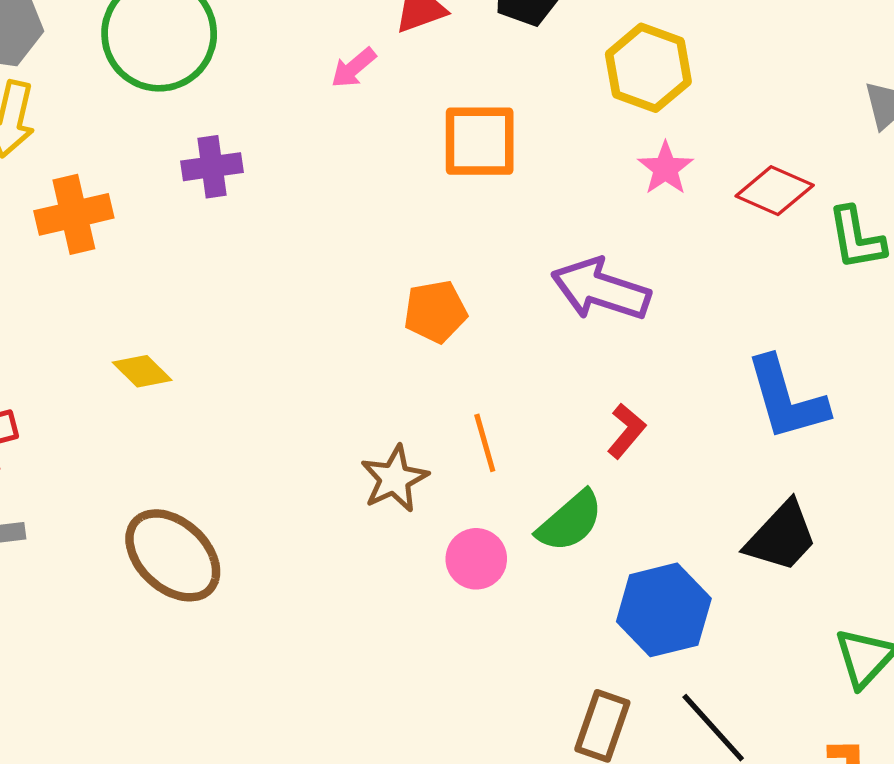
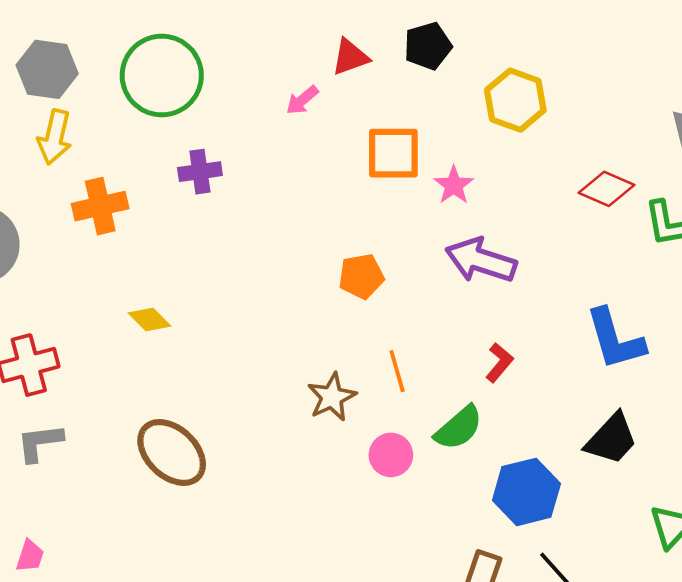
pink star: (665, 168) -> (454, 185), moved

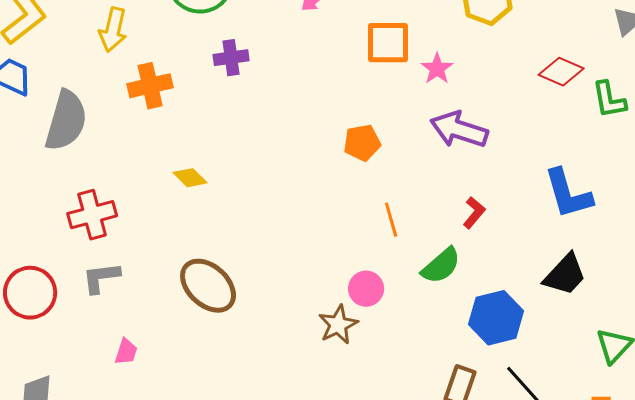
brown star: (332, 397) -> (338, 325), moved
pink circle: (391, 455) -> (366, 289), moved
pink trapezoid: (30, 556) -> (126, 352), moved

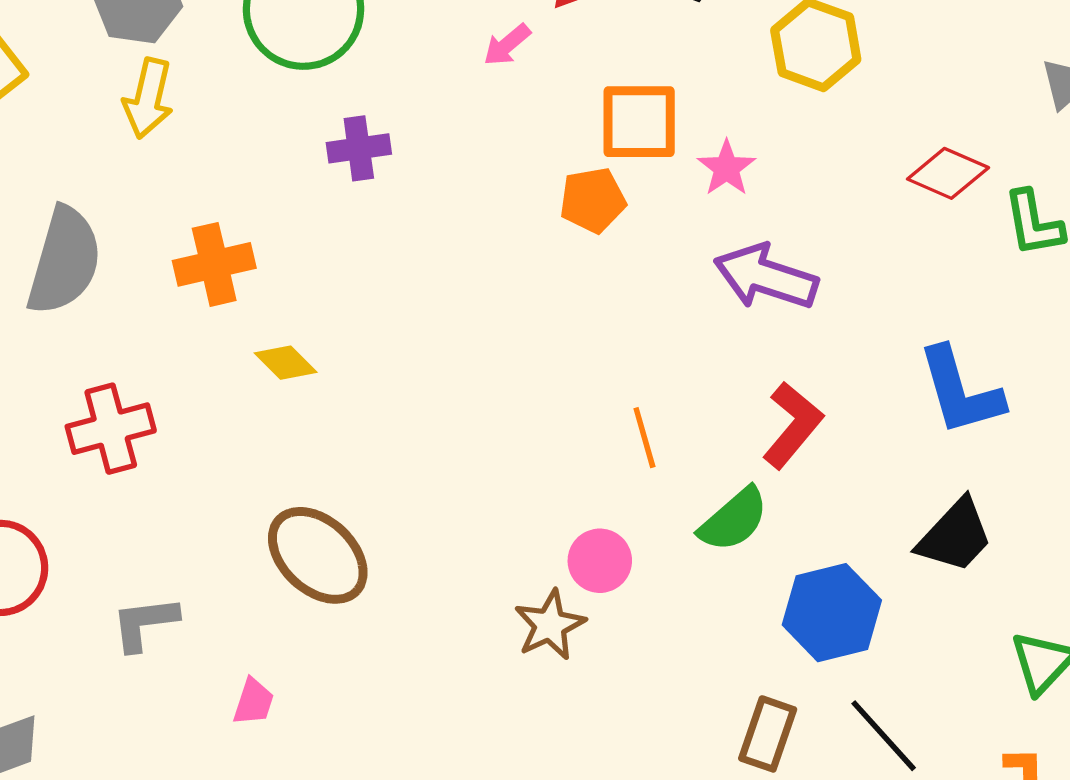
orange cross: (150, 86) -> (214, 264), moved
orange pentagon: (362, 143) -> (593, 200), moved
red L-shape: (474, 213) -> (793, 425), size x1.5
gray L-shape: (101, 278) -> (145, 623), moved
pink trapezoid: (126, 352) -> (254, 702), moved

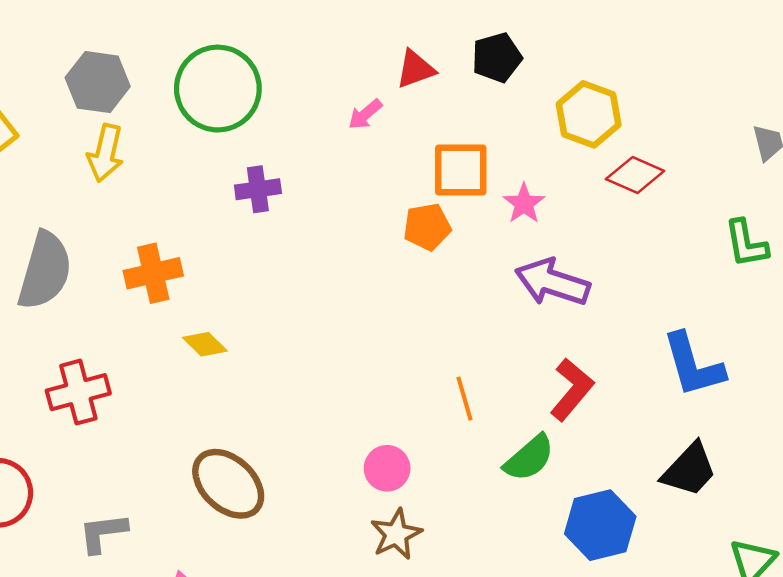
red diamond: (948, 173) -> (635, 175), moved
pink circle: (600, 561) -> (387, 468), moved

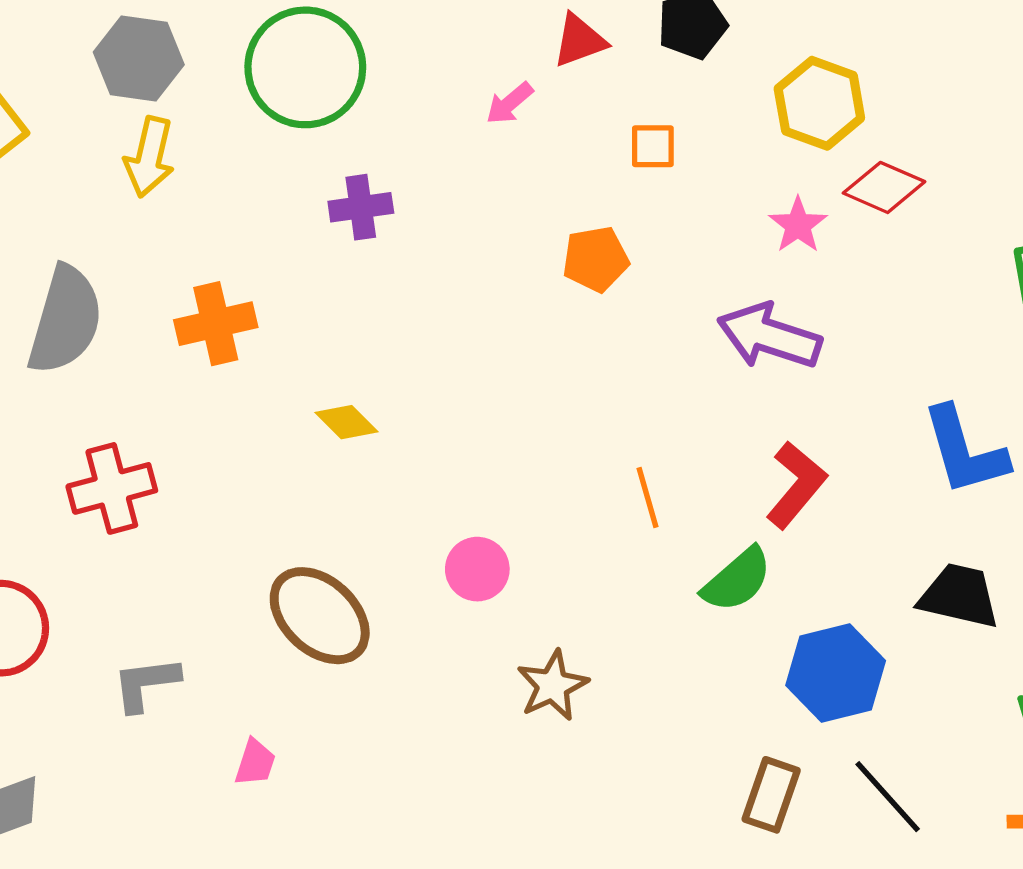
orange square: (461, 170) -> (653, 146), moved, size x0.6
pink star: (524, 203) -> (798, 225), moved
yellow diamond: (205, 344) -> (347, 422), moved
pink circle: (387, 468) -> (477, 569), moved
black trapezoid: (689, 470) -> (959, 596), turned -120

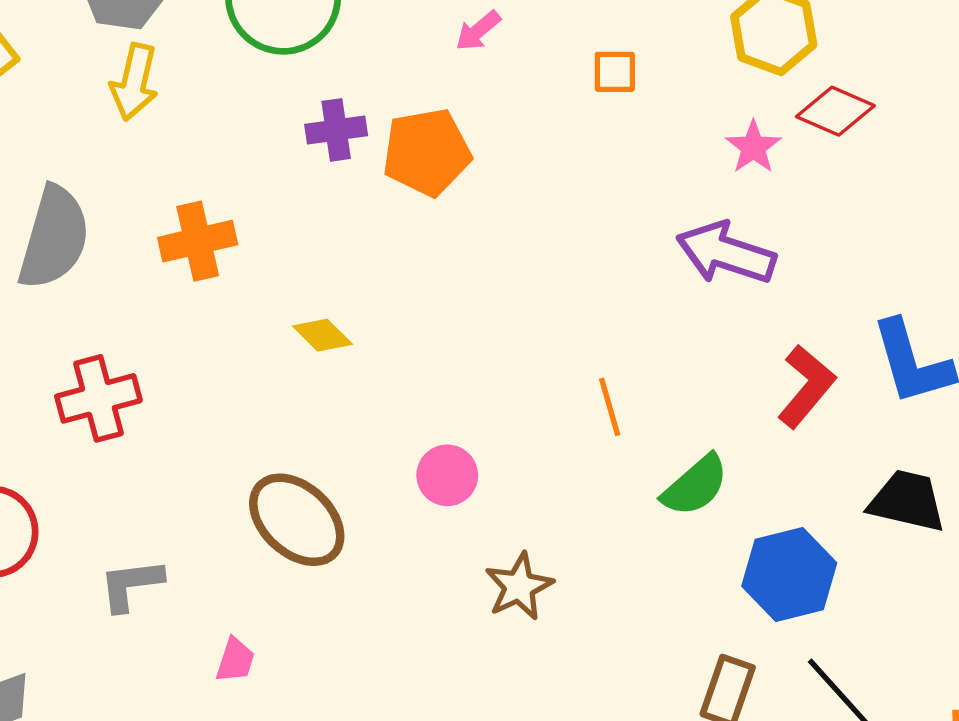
orange pentagon: (596, 259) -> (427, 152), moved, size x1.4
red L-shape: (796, 485) -> (806, 386), moved

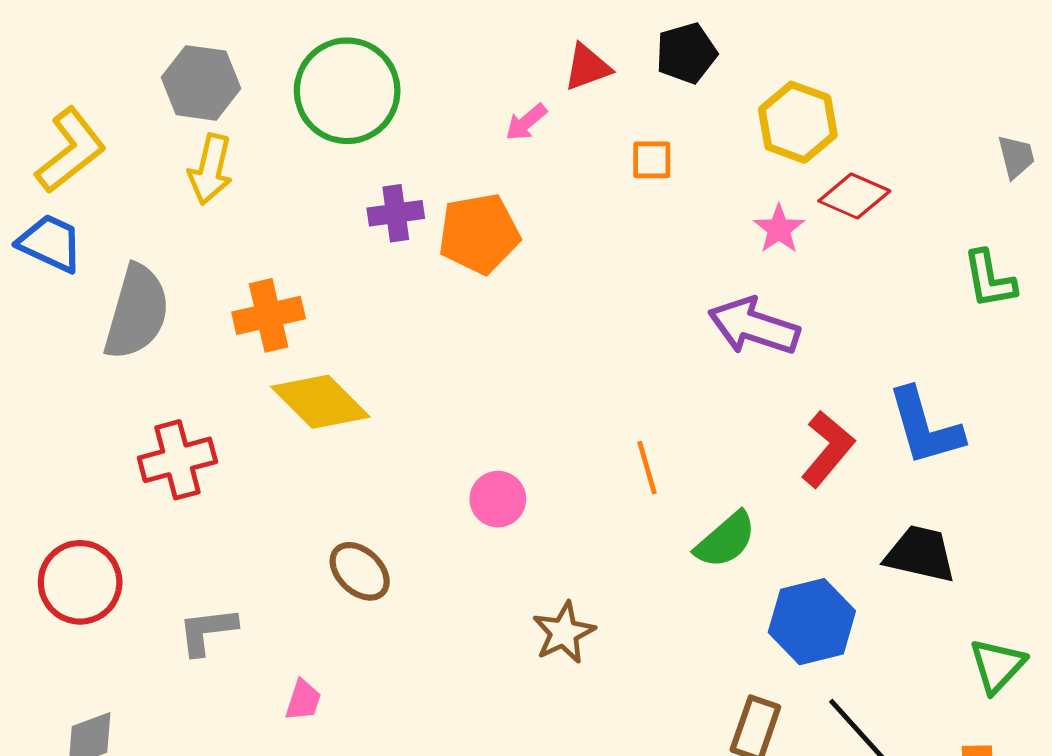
yellow diamond: (322, 335) -> (320, 402), moved, size x1.8
pink circle: (447, 475) -> (498, 499), moved
brown ellipse: (297, 520) -> (360, 571), size x0.7

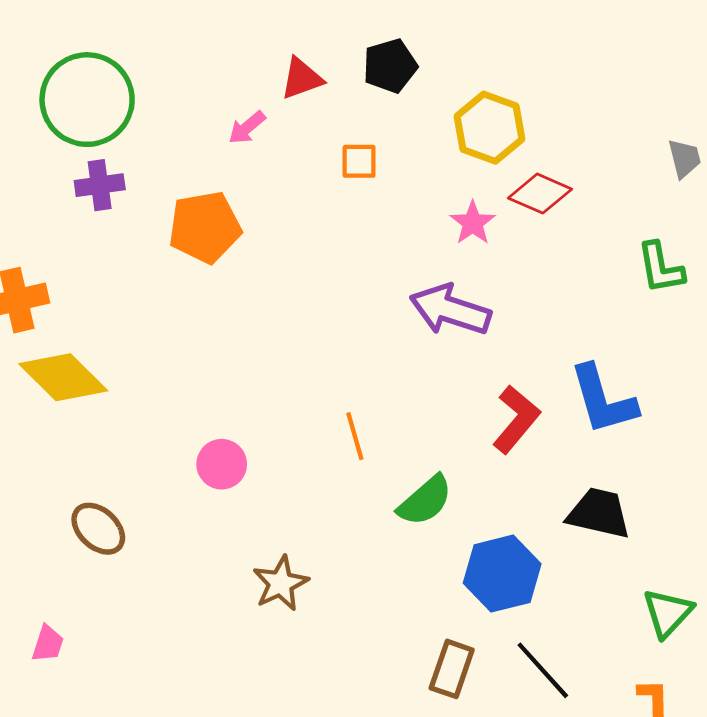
purple cross: (396, 213) -> (100, 185), moved

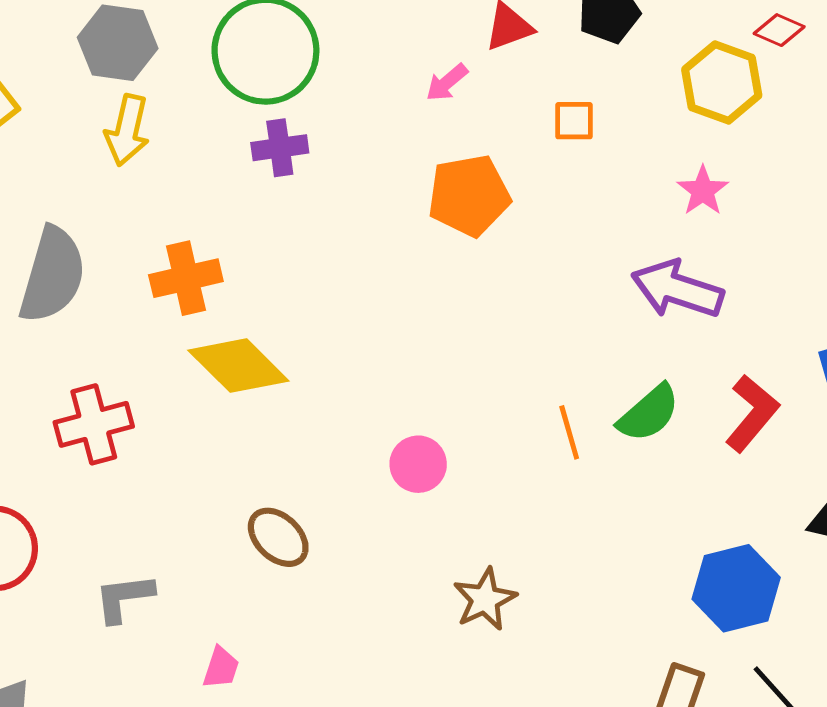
red diamond: (540, 194) -> (779, 30), moved, size x0.7
orange pentagon: (205, 227) -> (469, 195), moved
green semicircle: (425, 501) -> (649, 413), moved

